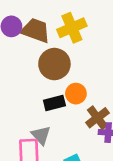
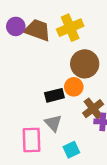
brown circle: (54, 64) -> (85, 64), moved
gray triangle: (41, 135) -> (53, 123), moved

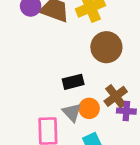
orange circle: (74, 87) -> (89, 108), moved

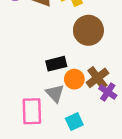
orange circle: (89, 108) -> (74, 79), moved
purple cross: (126, 111) -> (108, 92), turned 30

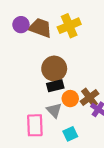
brown circle: (88, 30) -> (54, 69), moved

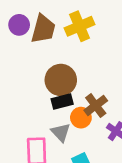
brown trapezoid: (40, 28) -> (43, 29), turned 85
brown cross: (90, 97) -> (96, 106), moved

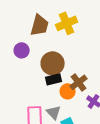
purple circle: (19, 25) -> (22, 50), moved
gray triangle: (61, 132) -> (54, 112), moved

